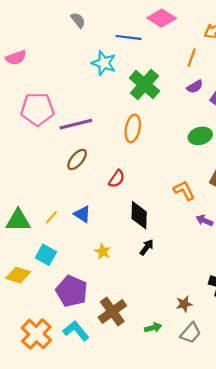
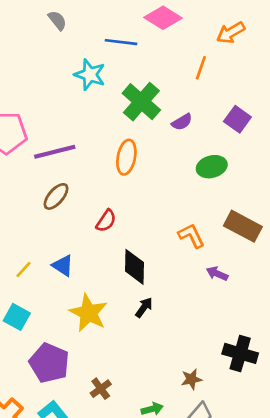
purple semicircle: (195, 87) -> (182, 122), moved
yellow star: (103, 252) -> (89, 313), size x1.8
brown cross: (112, 312) -> (101, 389), size x0.6

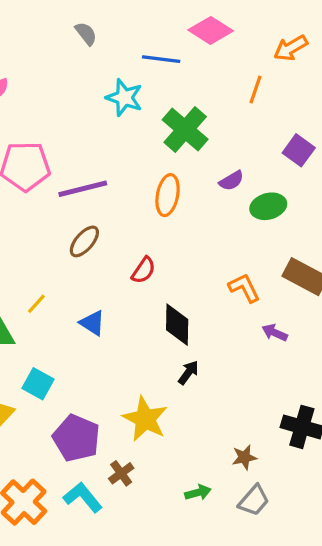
purple semicircle: (182, 122) -> (231, 181), moved
yellow line: (24, 270) -> (36, 304), moved
yellow star: (89, 313) -> (145, 419), moved
brown cross: (101, 389) -> (121, 473), moved

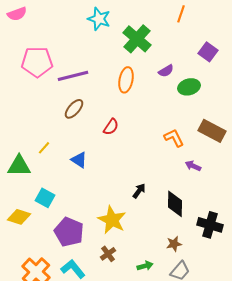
black diamond: (177, 325) -> (175, 204), moved
brown cross: (121, 473) -> (108, 254), moved

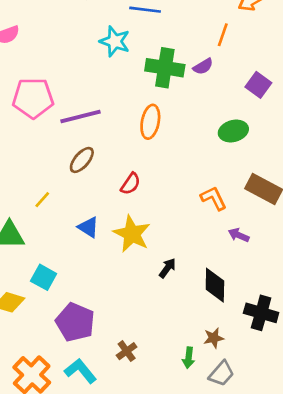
green cross: (137, 39) -> (165, 68), turned -32
purple semicircle: (166, 71) -> (203, 66), moved
yellow line: (44, 148) -> (42, 200), moved
yellow star: (112, 220) -> (132, 234), moved
green arrow: (145, 266) -> (189, 358), moved, turned 112

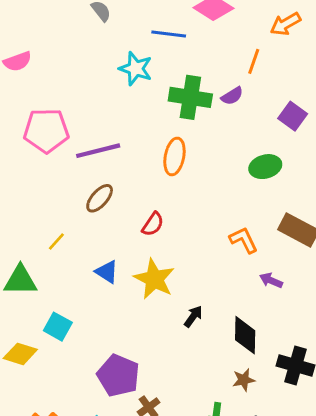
purple pentagon: (75, 322) -> (118, 376), moved
brown star: (214, 338) -> (244, 380), moved

